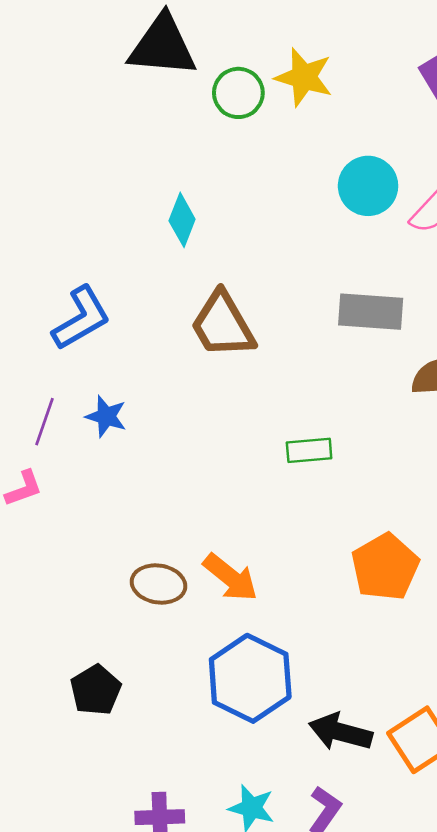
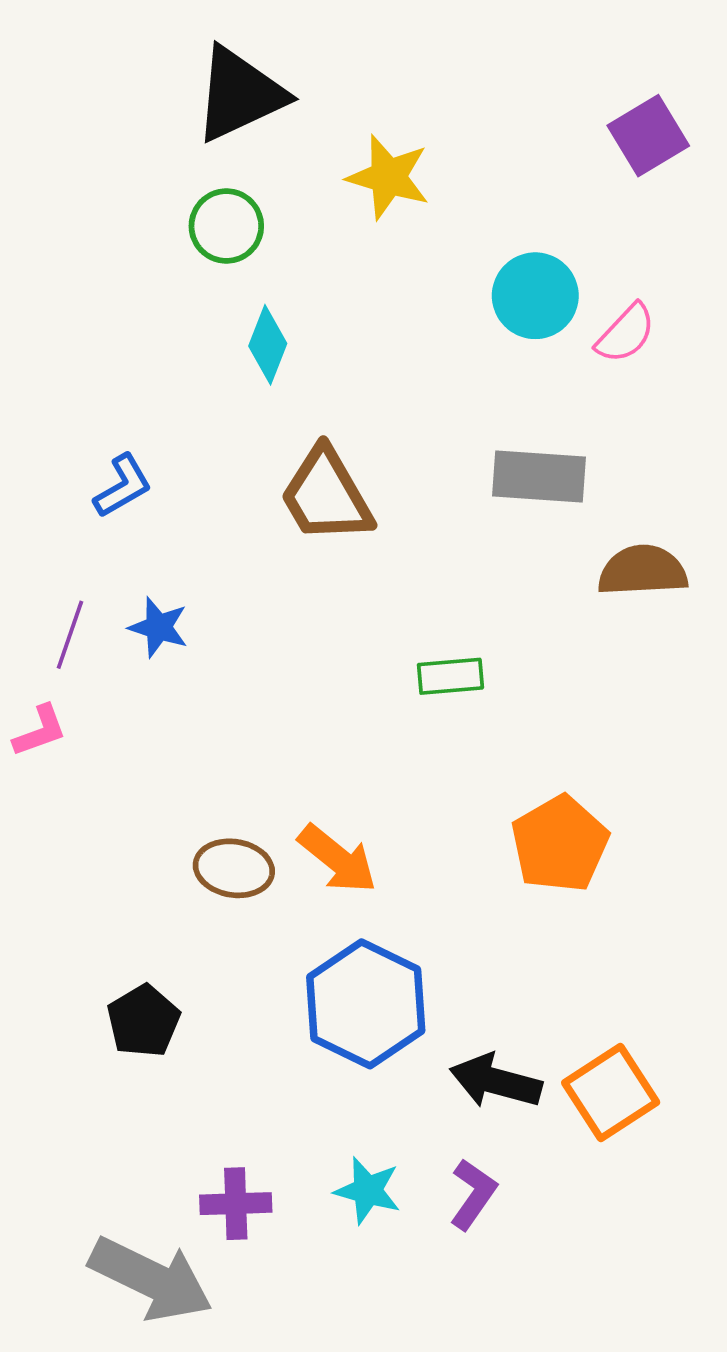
black triangle: (162, 46) -> (240, 94), turned -30
yellow star: (304, 77) -> (388, 177), moved
green circle: (238, 93) -> (226, 226), moved
blue L-shape: (81, 318) -> (123, 486), size x0.7

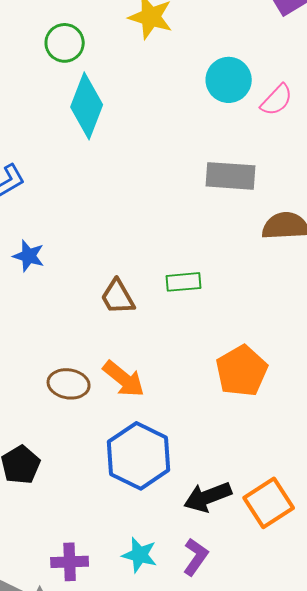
cyan diamond: (268, 345) -> (87, 106), size x1.6
brown trapezoid: (326, 495) -> (118, 297), moved, size x0.7
black arrow: (496, 1081) -> (208, 497), turned -36

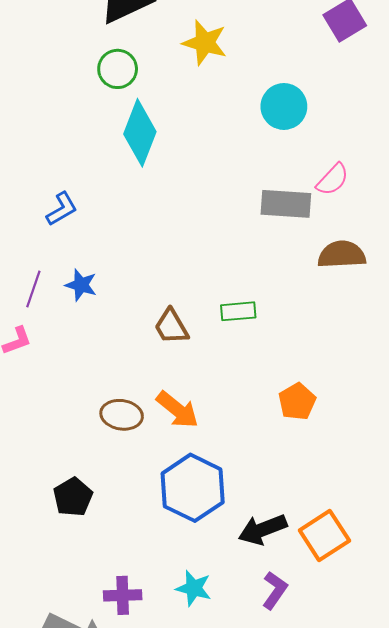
pink semicircle: (277, 100) -> (333, 179), moved
orange pentagon: (242, 371) -> (297, 402), size x0.7
purple L-shape: (196, 557) -> (275, 590), moved

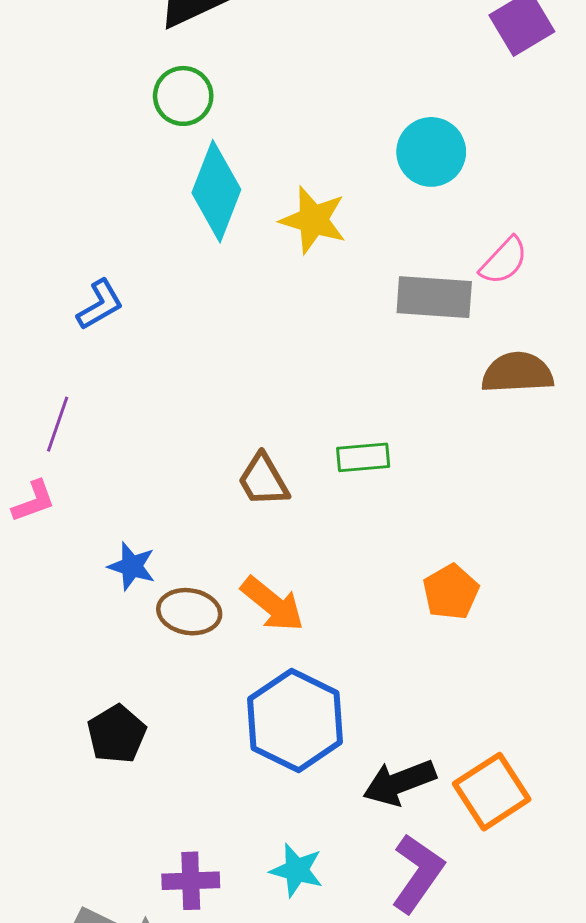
yellow star: (205, 43) -> (313, 220), moved
blue star: (81, 285) -> (132, 566), moved
purple L-shape: (275, 590) -> (418, 873), size x1.4

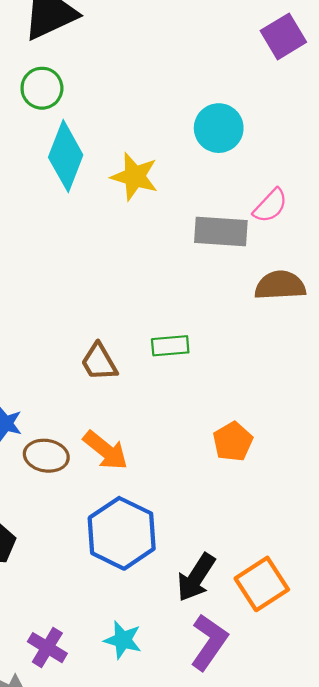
black arrow: (399, 783) -> (196, 577), turned -36
purple cross: (191, 881) -> (47, 648), turned 33

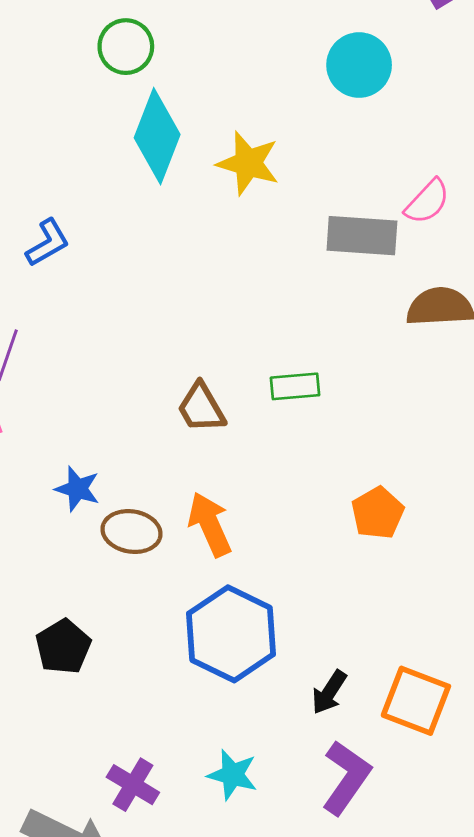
cyan circle: (219, 128) -> (359, 65), moved
orange arrow: (106, 450) -> (210, 524), turned -153
black arrow: (196, 577) -> (329, 692), size x0.7
orange square: (262, 584) -> (416, 701), turned -36

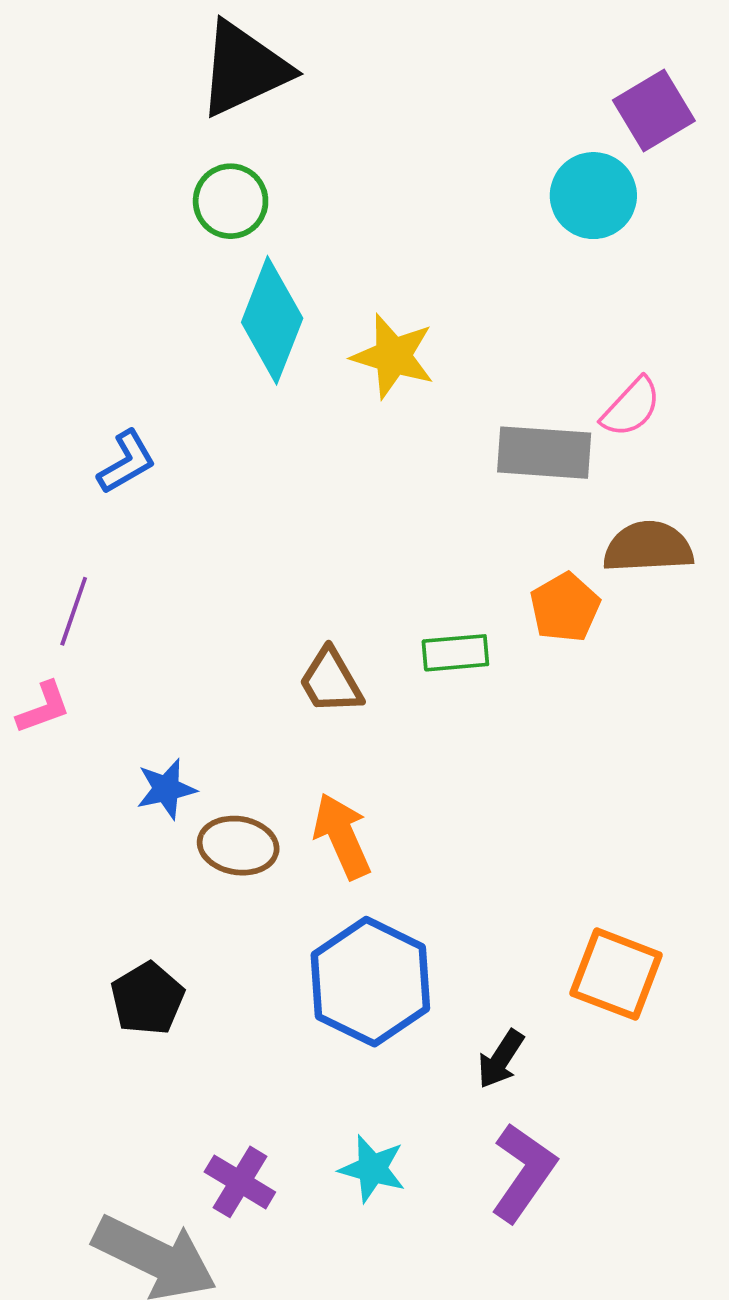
cyan circle: (359, 65) -> (593, 196), moved
blue star: (77, 489) -> (166, 789), turned -30
orange pentagon: (378, 513) -> (565, 607), moved
orange square: (416, 701) -> (616, 974), moved

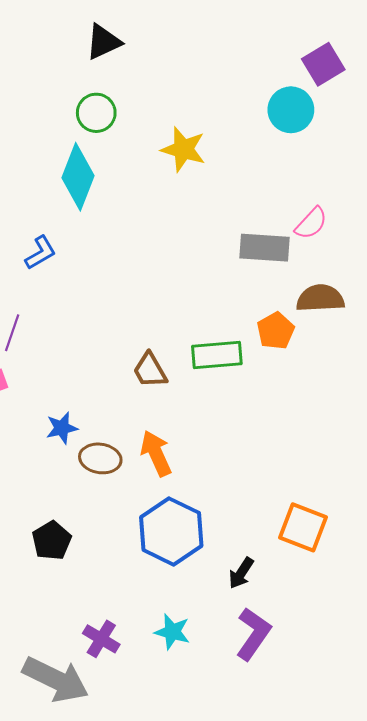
black triangle: (244, 69) -> (103, 42), size x0.7
cyan diamond: (272, 320) -> (78, 177), moved
yellow star: (393, 356) -> (183, 149), moved
green rectangle: (455, 653) -> (217, 355), size x1.4

